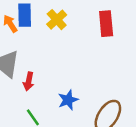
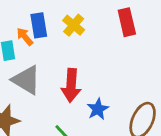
red arrow: (29, 81) -> (71, 85), moved, size x1.6

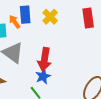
blue star: (98, 109) -> (43, 76), moved

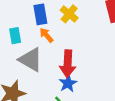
orange arrow: (15, 22) -> (46, 35), moved

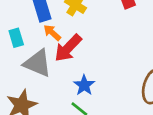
red arrow: (68, 64) -> (68, 48), moved, turned 48

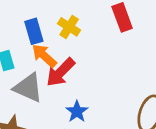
orange arrow: (52, 33) -> (44, 56), size x1.4

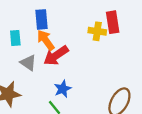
yellow cross: (69, 27) -> (97, 31), moved, turned -36
gray triangle: (28, 88) -> (28, 63), size x0.7

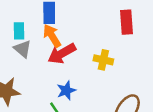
yellow cross: (97, 31) -> (103, 60), moved
gray triangle: (28, 63) -> (23, 49), moved

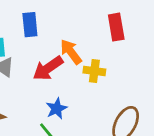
orange arrow: (52, 36) -> (71, 52), moved

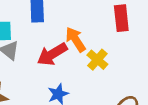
yellow cross: (94, 71) -> (97, 60), turned 30

